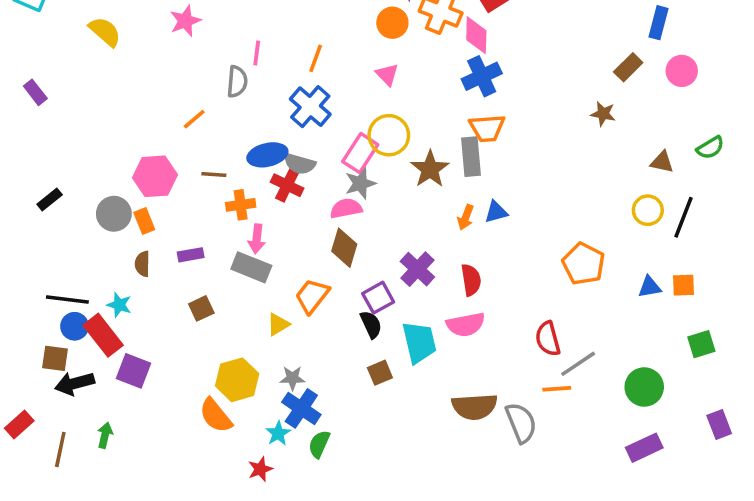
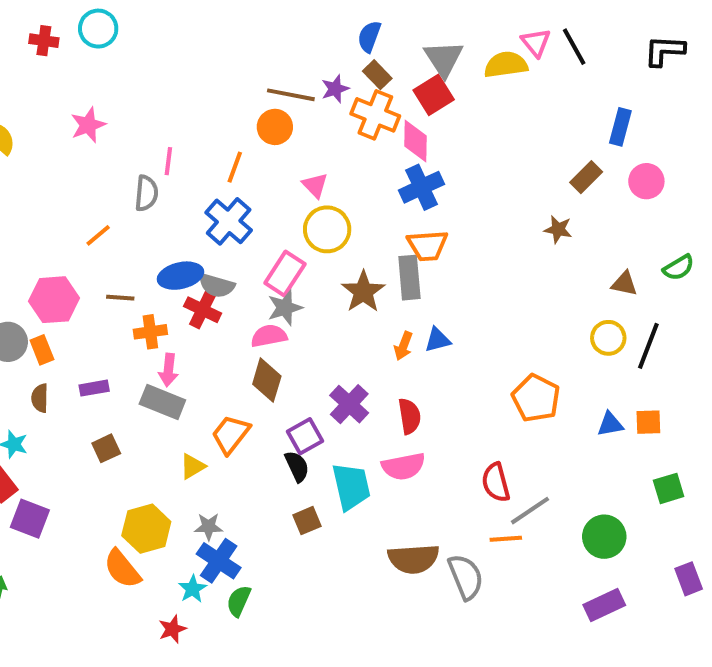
orange circle: (392, 23) -> (275, 127), moved
yellow circle: (389, 135) -> (327, 229), moved

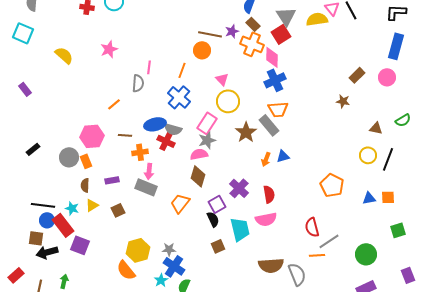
blue rectangle: (620, 127) -> (396, 46), moved, size x1.4
gray rectangle: (409, 278) -> (269, 125), turned -35
yellow triangle: (193, 466) -> (92, 205), moved

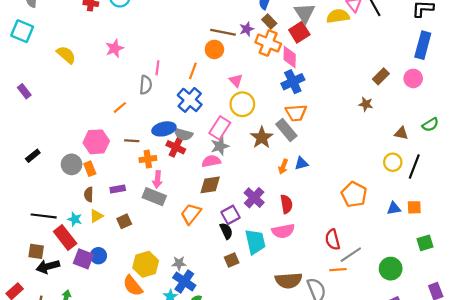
brown diamond: (198, 176) -> (210, 185), turned 65
blue circle: (47, 220) -> (98, 256), moved

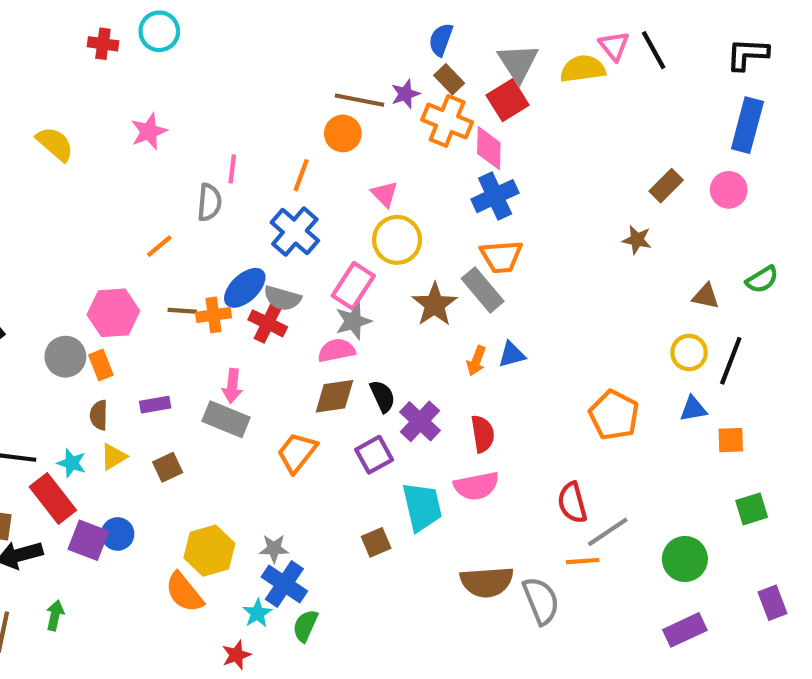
blue ellipse: (164, 129) -> (245, 288), turned -30
orange cross: (148, 159) -> (214, 315), moved
blue triangle: (394, 208) -> (693, 409), moved
black semicircle: (226, 231) -> (382, 396), moved

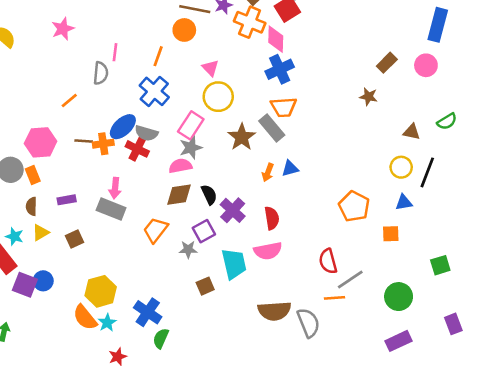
orange square: (731, 440) -> (391, 234), moved
gray star: (274, 549) -> (188, 249), moved
cyan star: (257, 613) -> (107, 323), moved

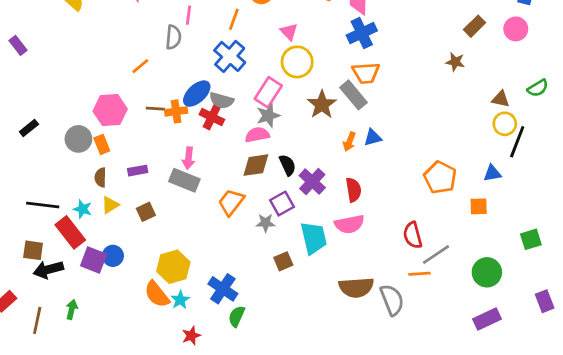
yellow circle: (401, 167) -> (505, 124), moved

